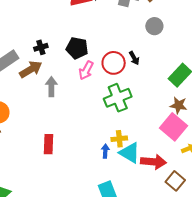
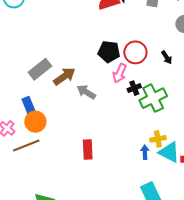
black cross: (41, 47) -> (134, 88), moved
red circle: (114, 63) -> (135, 52), moved
gray arrow: (51, 87) -> (86, 92), turned -54

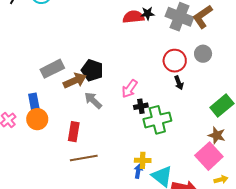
black pentagon: (109, 52) -> (92, 70), moved
red circle: (135, 52) -> (175, 61), moved
yellow cross: (158, 139) -> (143, 160), moved
brown line: (26, 145) -> (84, 158), moved
red rectangle: (88, 149) -> (74, 132), moved

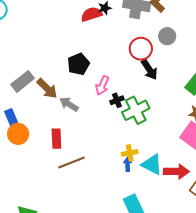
black pentagon: (92, 70) -> (78, 64), moved, turned -30
brown arrow: (75, 81) -> (47, 89), turned 80
black arrow: (179, 83) -> (149, 70), size x1.5

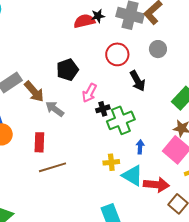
red circle: (141, 49) -> (117, 54), moved
blue arrow: (128, 164) -> (140, 147), moved

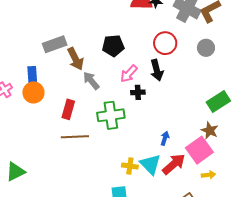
black arrow: (138, 81) -> (157, 70), moved
green cross: (121, 120) -> (111, 115), moved
yellow cross: (111, 162) -> (130, 166), moved
red arrow: (156, 185) -> (174, 164), moved, turned -60

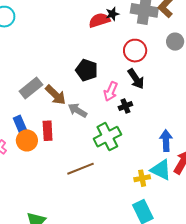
black pentagon: (113, 46) -> (87, 70), turned -30
red rectangle: (68, 109) -> (48, 131), moved
blue arrow: (165, 138) -> (166, 141), size x1.5

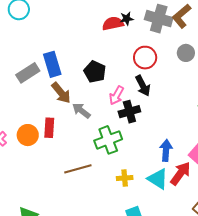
gray rectangle: (31, 88) -> (28, 73), moved
black cross: (125, 106) -> (129, 112), size x1.5
blue rectangle: (20, 124) -> (52, 64), moved, size x1.4
yellow cross: (142, 178) -> (125, 178), moved

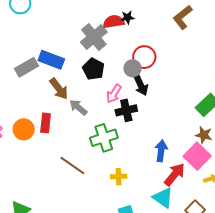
gray cross: (159, 19) -> (94, 37), moved, turned 32
gray circle: (186, 53) -> (132, 68), moved
blue rectangle: (52, 64) -> (51, 60), turned -55
brown line: (78, 169) -> (72, 165), turned 48
cyan triangle: (158, 179) -> (163, 198), moved

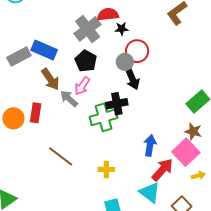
black star: (128, 17) -> (122, 29), moved
pink arrow: (114, 94) -> (82, 86), moved
green cross: (104, 138) -> (104, 117), moved

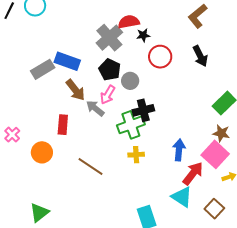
gray circle: (125, 62) -> (130, 81), moved
black arrow: (132, 79) -> (200, 56), moved
orange circle: (13, 118) -> (42, 152), moved
yellow cross: (106, 169) -> (136, 155), moved

